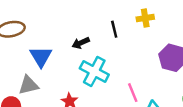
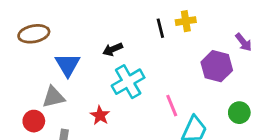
black line: (114, 29) -> (160, 28), moved
cyan cross: (94, 71) -> (128, 82), turned 32

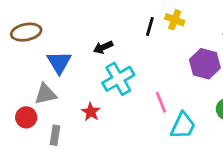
yellow cross: (186, 21) -> (175, 20), turned 30
black line: (160, 28) -> (150, 27), turned 30

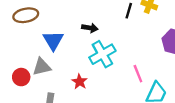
black arrow: (103, 47) -> (90, 28), turned -147
red circle: (26, 117) -> (21, 77), moved

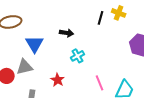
cyan cross: (102, 54) -> (78, 56), size x0.6
pink line: (138, 74) -> (100, 83), moved

